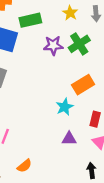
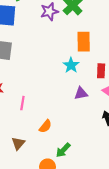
orange rectangle: (83, 85) -> (84, 42), turned -48

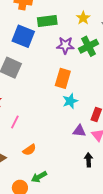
orange rectangle: (84, 42) -> (63, 78), moved
purple triangle: (81, 93) -> (79, 131), moved

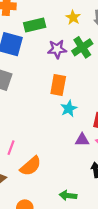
pink line: (15, 122) -> (11, 148), moved
orange semicircle: (29, 150) -> (31, 166), size x1.5
green arrow: (39, 177) -> (68, 195), moved, turned 42

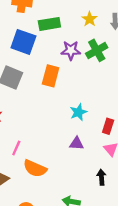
orange rectangle: (58, 85) -> (51, 76), moved
purple triangle: (82, 140) -> (77, 143), moved
orange semicircle: (31, 166) -> (35, 168), turned 60

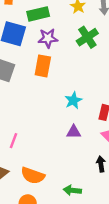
purple star: (71, 50) -> (48, 38), moved
orange semicircle: (35, 168) -> (33, 176), moved

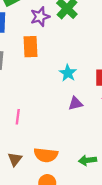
purple star: (48, 38) -> (40, 17), moved
pink line: (14, 141) -> (18, 117), moved

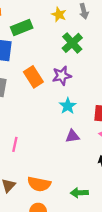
purple star: (40, 17) -> (62, 76), moved
orange rectangle: (30, 47) -> (33, 77), turned -35

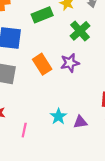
green rectangle: (22, 27) -> (42, 15), moved
cyan star: (68, 106) -> (58, 116), moved

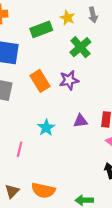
cyan star: (58, 116) -> (46, 128), moved
purple triangle: (80, 122) -> (80, 121), moved

